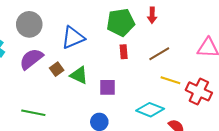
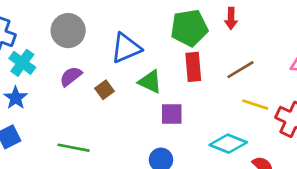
red rectangle: (124, 52) -> (193, 67), size x1.5
purple semicircle: (31, 59) -> (71, 76), size x0.7
green triangle: (79, 75) -> (150, 82), moved

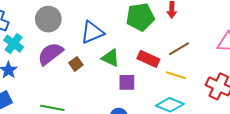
red rectangle: (193, 67) -> (148, 59), moved, turned -60
purple semicircle: (71, 76) -> (50, 54), size x1.5
yellow line: (255, 105) -> (176, 75), moved

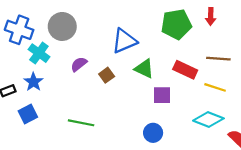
gray circle: (48, 19) -> (62, 26), moved
brown line: (179, 49) -> (218, 59), turned 35
purple semicircle: (50, 54) -> (79, 64), size x0.6

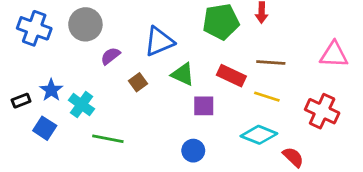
cyan cross: (39, 53) -> (82, 105), moved
purple semicircle: (79, 64) -> (110, 56), moved
blue square: (28, 114) -> (45, 128), turned -30

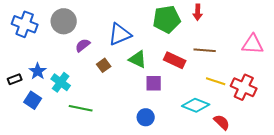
yellow line: (267, 97) -> (216, 81), moved

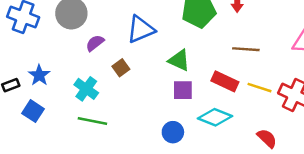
green triangle: (138, 59) -> (179, 60), moved
red rectangle: (175, 60) -> (225, 81), moved
cyan cross: (61, 82) -> (86, 89), moved
cyan diamond: (196, 105) -> (215, 117), moved

